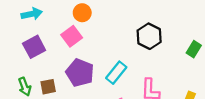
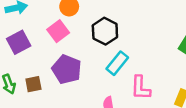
black hexagon: (149, 36) -> (105, 31), moved
cyan rectangle: (116, 73) -> (117, 63), moved

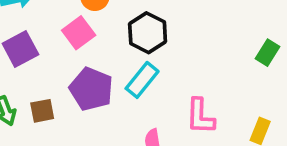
cyan rectangle: (117, 63) -> (142, 80), moved

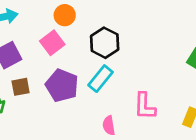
brown square: (42, 111) -> (21, 87), moved

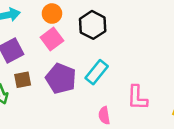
orange circle: (65, 15) -> (52, 14), moved
black hexagon: (105, 43) -> (93, 25), moved

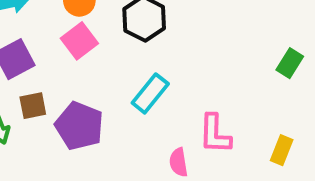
purple pentagon: (61, 79) -> (79, 126), moved
pink semicircle: (104, 115) -> (178, 162), moved

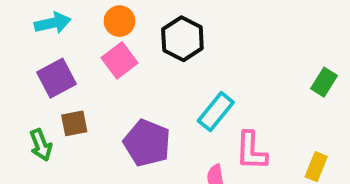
cyan rectangle: (150, 93) -> (216, 112), moved
purple pentagon: (79, 126) -> (147, 143), moved

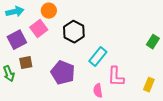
black hexagon: (182, 39) -> (74, 32), moved
pink square: (119, 60) -> (39, 29), moved

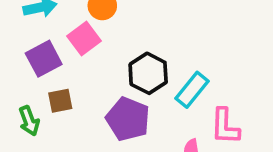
black hexagon: (74, 32) -> (148, 73), moved

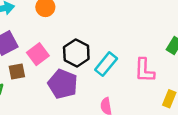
pink square: (84, 39) -> (38, 54), moved
pink L-shape: (225, 126) -> (144, 70), moved

